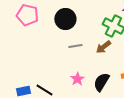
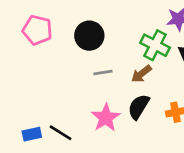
pink star: (77, 79) -> (106, 118), size x1.5
black semicircle: (101, 82) -> (139, 107), moved

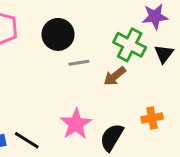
gray line: (103, 73) -> (79, 63), moved
black semicircle: (139, 107) -> (112, 137), moved

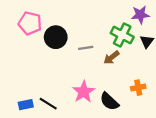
black circle: (58, 34) -> (56, 37), moved
black semicircle: (112, 137) -> (109, 101), turned -78

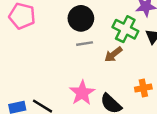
black circle: (56, 37) -> (81, 18), moved

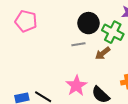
black circle: (81, 18) -> (89, 23), moved

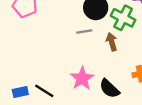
brown arrow: (103, 53) -> (112, 42), turned 112

